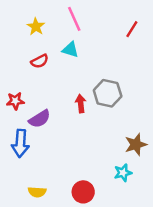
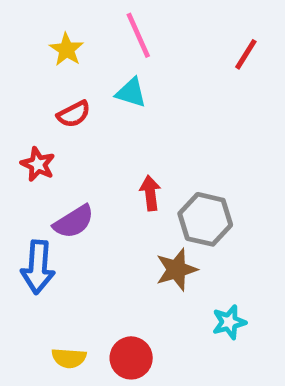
gray hexagon: (108, 93) -> (205, 219), moved
red star: (15, 101) -> (38, 164), moved, turned 30
brown star: (136, 145) -> (177, 270), moved
red circle: (83, 192) -> (131, 358), moved

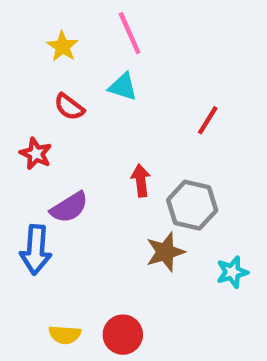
red line: (246, 54) -> (208, 120), moved
red semicircle: (74, 114) -> (69, 107), turned 64
cyan star: (229, 322) -> (232, 272), moved

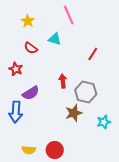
pink line: (130, 33) -> (69, 15), moved

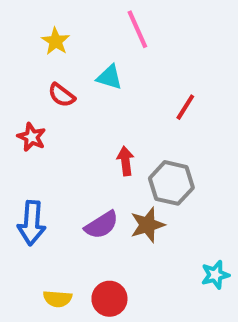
purple semicircle: (31, 93) -> (101, 225), moved
cyan star: (104, 122) -> (215, 275), moved

